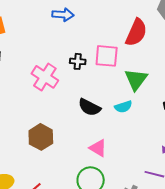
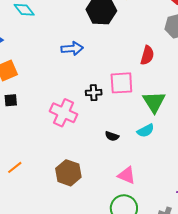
red semicircle: (136, 32) -> (147, 55), size x0.7
black semicircle: (89, 107) -> (112, 136), size x0.6

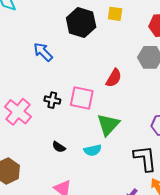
blue arrow: (72, 48) -> (43, 52), turned -145

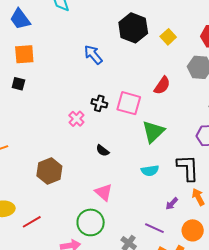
yellow square: (115, 14) -> (168, 37), moved, turned 35
pink cross: (18, 112) -> (76, 119), moved, size x0.6
cyan semicircle: (93, 150) -> (150, 171), moved

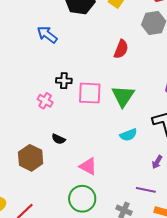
pink square: (129, 103) -> (90, 93), moved
black semicircle: (103, 151) -> (59, 139), moved

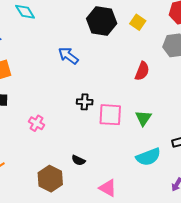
green triangle: (123, 96) -> (143, 118), size x0.7
pink cross: (45, 101) -> (37, 123), moved
cyan semicircle: (128, 135) -> (148, 157), size x1.4

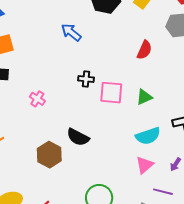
green triangle: (143, 118) -> (144, 97), turned 30
black semicircle: (78, 160) -> (78, 137), size x1.6
pink triangle: (108, 188) -> (144, 165), moved, turned 48

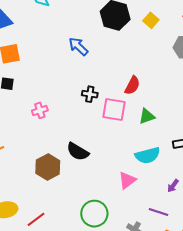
red semicircle: (144, 50) -> (132, 85), moved
pink cross: (37, 99) -> (40, 110), turned 35
pink triangle: (144, 165) -> (127, 180), moved

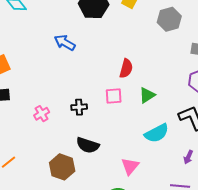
black cross: (90, 94) -> (79, 107), moved
pink square: (114, 109) -> (114, 96), size x0.7
pink triangle: (127, 180) -> (130, 166), moved

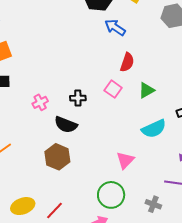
blue arrow: (65, 43) -> (115, 27), moved
pink square: (114, 96) -> (113, 89), turned 36
black semicircle: (88, 145) -> (66, 125), moved

